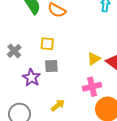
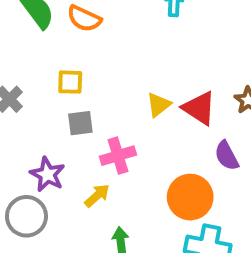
purple star: (31, 78) -> (47, 174), moved
pink cross: (92, 87) -> (118, 156), moved

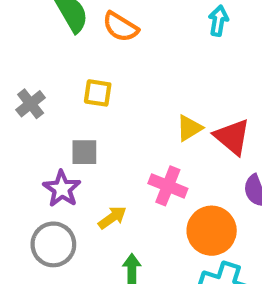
gray square: (80, 123) -> (84, 152), moved
pink cross: (118, 156) -> (168, 186), moved, turned 32
gray circle: (26, 216) -> (53, 244), moved

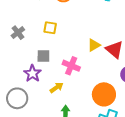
pink cross: (168, 186) -> (71, 66), moved
gray circle: (53, 244) -> (17, 98), moved

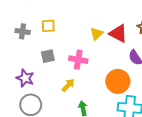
gray cross: (18, 33) -> (23, 31), moved, turned -32
purple star: (32, 73) -> (25, 78), moved

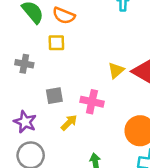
yellow square: (48, 26) -> (56, 43), moved
yellow arrow: (68, 85) -> (69, 123), moved

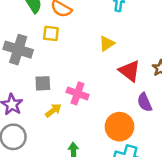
gray cross: (24, 64) -> (18, 50), size x1.6
yellow triangle: (116, 70) -> (107, 44), moved

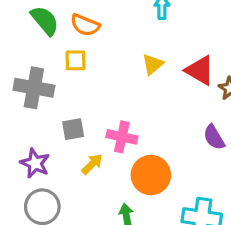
red triangle: (130, 71) -> (200, 70), moved
orange circle: (120, 127) -> (151, 175), moved

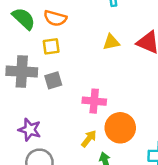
yellow triangle: (153, 64) -> (111, 42), turned 36
gray square: (73, 129) -> (53, 80), moved
yellow arrow: (92, 164) -> (89, 139), moved

